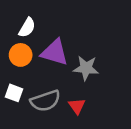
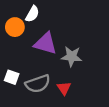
white semicircle: (27, 27) -> (32, 14), moved
orange circle: (21, 55) -> (15, 27), moved

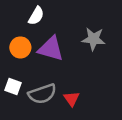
orange circle: (15, 27) -> (20, 47), moved
gray star: (72, 56) -> (93, 39), moved

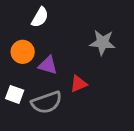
purple triangle: (51, 49) -> (48, 65), moved, size x0.7
red triangle: (72, 99) -> (79, 84), moved, turned 42

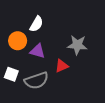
white semicircle: (40, 17) -> (36, 24), moved
gray star: (102, 43) -> (77, 45), moved

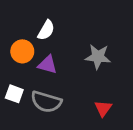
red triangle: (62, 66) -> (103, 108), moved, turned -32
gray semicircle: (36, 81) -> (46, 102), turned 35

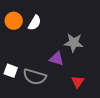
orange circle: (22, 51) -> (14, 21), moved
purple triangle: (47, 65) -> (57, 59), moved

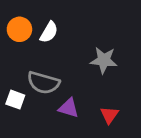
purple triangle: (57, 59) -> (69, 108), moved
gray semicircle: (35, 77) -> (43, 83), moved

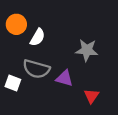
white semicircle: (49, 32) -> (37, 37), moved
purple triangle: (69, 108) -> (64, 78), moved

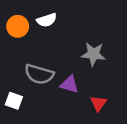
white semicircle: (37, 37) -> (47, 20), moved, turned 42
white square: (13, 83) -> (14, 101), moved

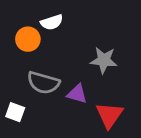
orange circle: (18, 26) -> (28, 39), moved
red triangle: (98, 103) -> (109, 115), size x1.5

